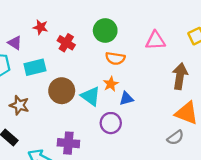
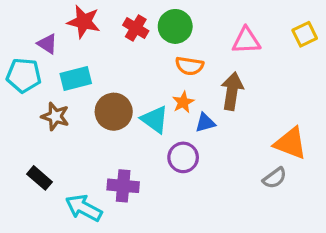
red star: (41, 27) -> (84, 22), size x1.5
red cross: (66, 43) -> (136, 28), moved
brown arrow: (180, 76) -> (232, 91), moved
brown star: (19, 105) -> (55, 116), moved

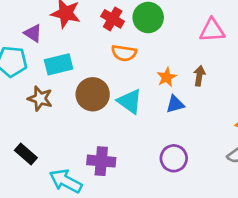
orange semicircle: (189, 66) -> (124, 53), moved
brown arrow: (232, 91) -> (199, 76), size x0.6
orange star: (183, 102) -> (167, 77), moved
purple circle: (183, 157) -> (174, 158), moved

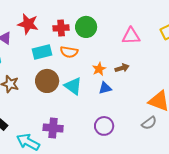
red cross: (113, 19) -> (61, 28), turned -35
cyan rectangle: (59, 64) -> (42, 52), moved
brown arrow: (199, 76) -> (122, 68), turned 64

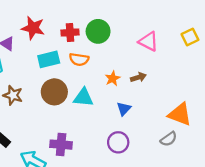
pink triangle: (131, 36) -> (148, 41), turned 30
cyan triangle: (73, 86) -> (83, 97), turned -30
blue triangle: (105, 88) -> (124, 109), moved, turned -32

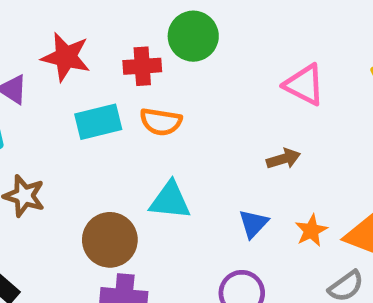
green circle: (98, 31) -> (193, 36), moved
orange star: (113, 78) -> (311, 231), moved
brown circle: (54, 92) -> (110, 240), moved

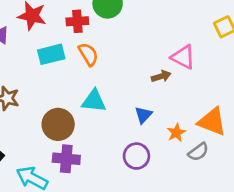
pink triangle: (304, 85) -> (183, 57), moved
orange semicircle: (161, 122) -> (88, 54), turned -130
orange star: (311, 231) -> (176, 133), moved

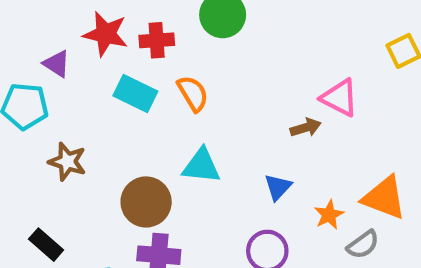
red cross: (77, 21) -> (157, 40), moved
cyan rectangle: (51, 54) -> (135, 94), turned 40

